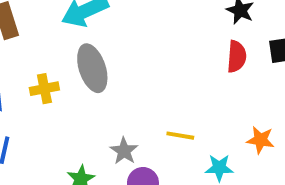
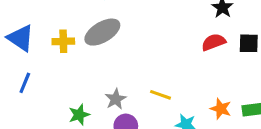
red semicircle: (237, 57) -> (214, 42), turned -125
gray ellipse: (92, 68) -> (102, 32), turned 68

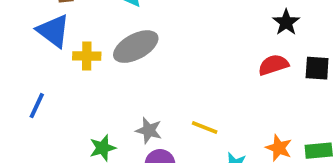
blue triangle: (21, 38) -> (53, 31), moved
gray star: (116, 99) -> (149, 130), turned -30

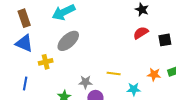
yellow cross: (87, 56) -> (46, 62), moved
black square: (317, 68) -> (165, 40), moved

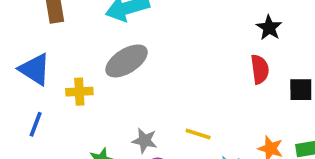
red semicircle: (141, 33) -> (260, 69), turned 105
blue triangle: (24, 43) -> (35, 69), moved

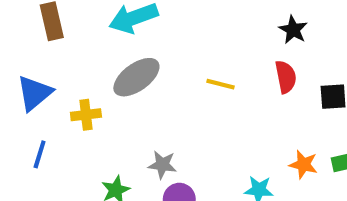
blue triangle: (35, 69) -> (34, 93), turned 51
yellow line: (198, 134) -> (220, 84), moved

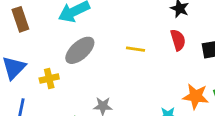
orange star: (303, 165) -> (196, 96), size x1.4

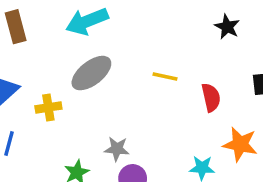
red semicircle: (178, 40) -> (211, 97), moved

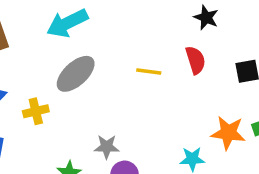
red semicircle: (211, 97) -> (196, 60), moved

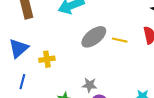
gray ellipse: (76, 74) -> (94, 37), moved

